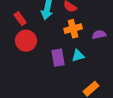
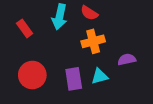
purple semicircle: (99, 35) -> (127, 60), moved
red circle: (26, 41) -> (32, 75), moved

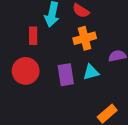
red rectangle: (25, 28) -> (33, 36), moved, turned 36

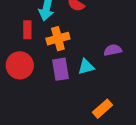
orange cross: (85, 38) -> (58, 39), moved

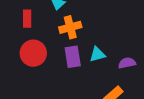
red rectangle: (27, 30) -> (27, 19), moved
purple semicircle: (113, 50) -> (127, 63), moved

